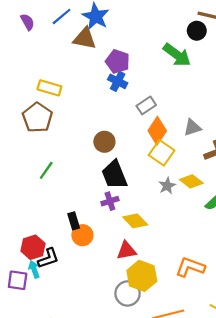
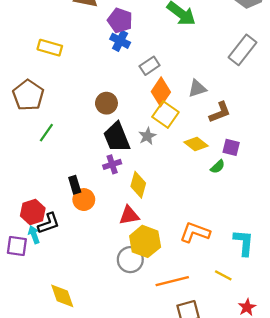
brown pentagon: (37, 118) -> (28, 95), moved
gray star: (167, 186) -> (147, 136), moved
yellow diamond: (135, 221) -> (138, 185), turned 60

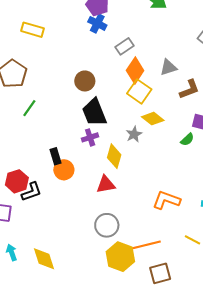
gray star: (147, 136) -> (134, 134), moved
yellow diamond: (196, 144) -> (153, 119), moved
cyan arrow: (34, 235) -> (12, 252), moved
yellow hexagon: (145, 241) -> (120, 257), moved

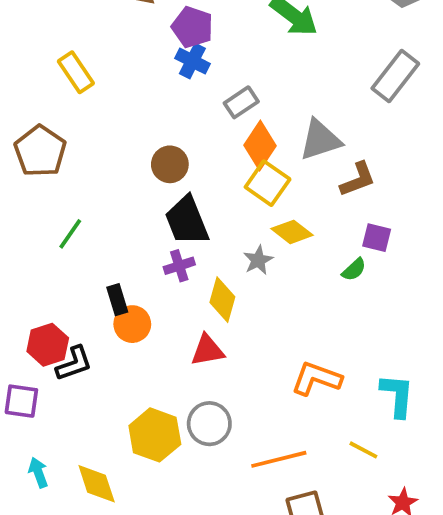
yellow rectangle: (33, 30) -> (76, 72), turned 40
gray triangle: (168, 67) -> (320, 140), size x1.4
green line: (29, 108) -> (70, 234), moved
yellow hexagon: (120, 257) -> (155, 435), moved

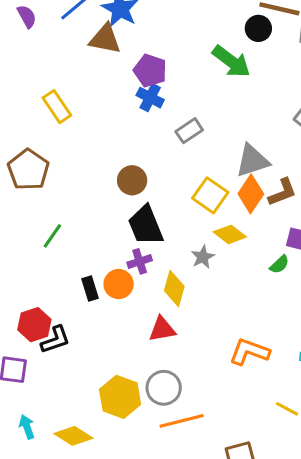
orange diamond: (260, 146) -> (251, 194), moved
orange circle: (132, 324) -> (119, 284), moved
orange line: (279, 459) -> (182, 421), moved
yellow diamond: (97, 484) -> (73, 436), turned -39

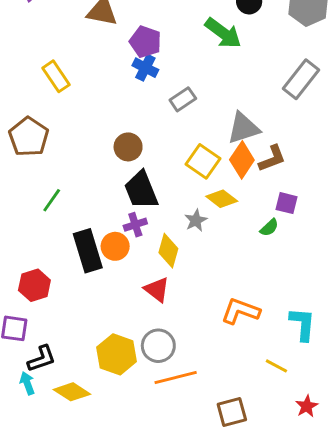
black rectangle: (90, 289) -> (88, 251), size x1.8
red triangle: (162, 329) -> (157, 290), turned 48
black L-shape: (55, 340) -> (42, 359), moved

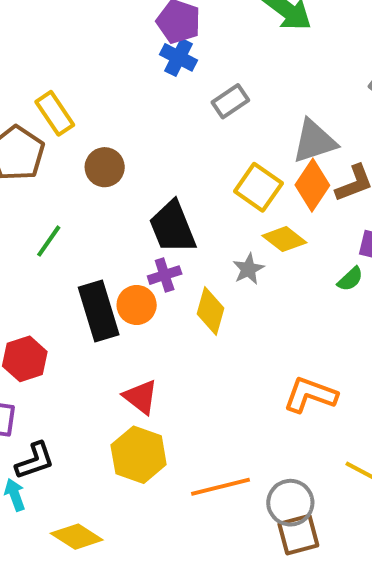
yellow rectangle: (56, 76) -> (55, 113), moved
brown circle: (128, 147) -> (105, 167), moved
red triangle: (157, 290) -> (141, 397), moved
gray circle: (158, 346) -> (290, 503), moved
yellow diamond: (72, 392) -> (77, 537), moved

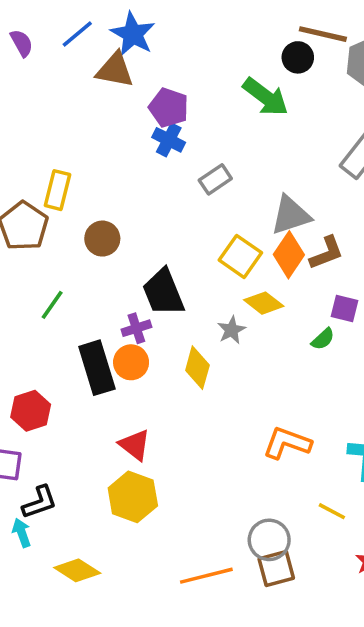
yellow rectangle: (55, 113) -> (57, 190), turned 48
purple cross: (165, 275) -> (136, 328), moved
orange line: (220, 487) -> (206, 576), moved

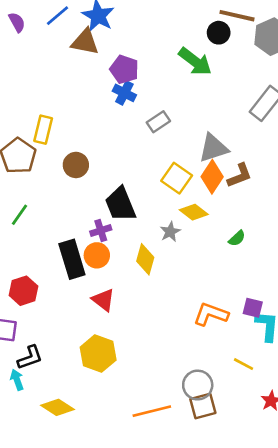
green line: (52, 305) -> (20, 215), moved
purple square: (344, 308) -> (253, 308), moved
red triangle: (135, 445) -> (103, 300), moved

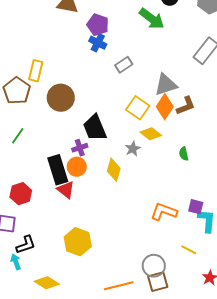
brown circle: (76, 165) -> (61, 98), size x1.4
green semicircle: (237, 238) -> (184, 154), turned 120
red triangle: (103, 300) -> (66, 190), moved

